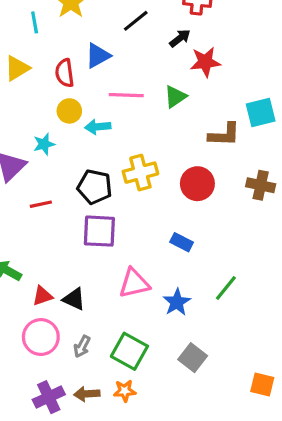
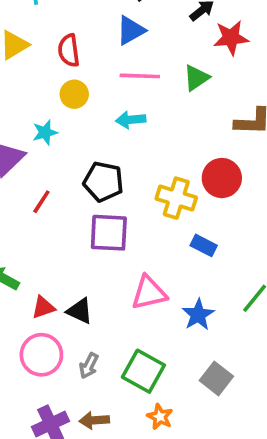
blue triangle: (98, 56) -> (131, 30), moved
cyan arrow: (98, 127) -> (131, 120), moved
yellow cross: (140, 173) -> (176, 198), moved, turned 32
red line: (41, 204) -> (41, 202), turned -45
orange star: (125, 391) -> (160, 417), moved, turned 30

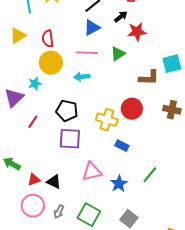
blue triangle: (131, 30) -> (92, 28), moved
yellow circle: (74, 94) -> (51, 63), size x1.5

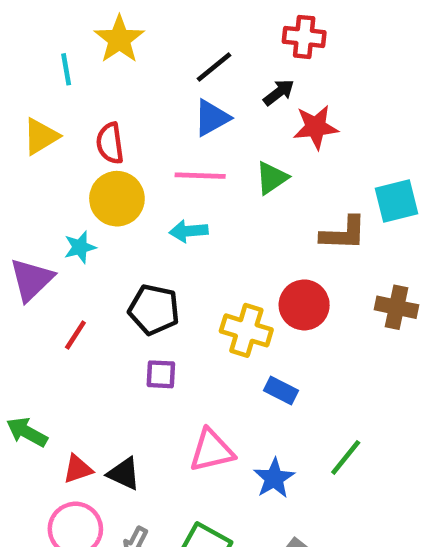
purple square: (70, 139) -> (161, 374), size x0.6

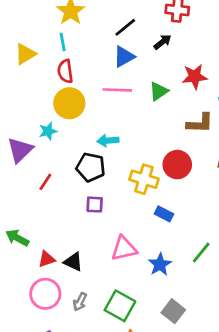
cyan line: (66, 69) -> (63, 42), moved
red star: (316, 127) -> (195, 77), moved
yellow triangle: (41, 136) -> (25, 54), moved
cyan arrow: (189, 231) -> (108, 141), moved

